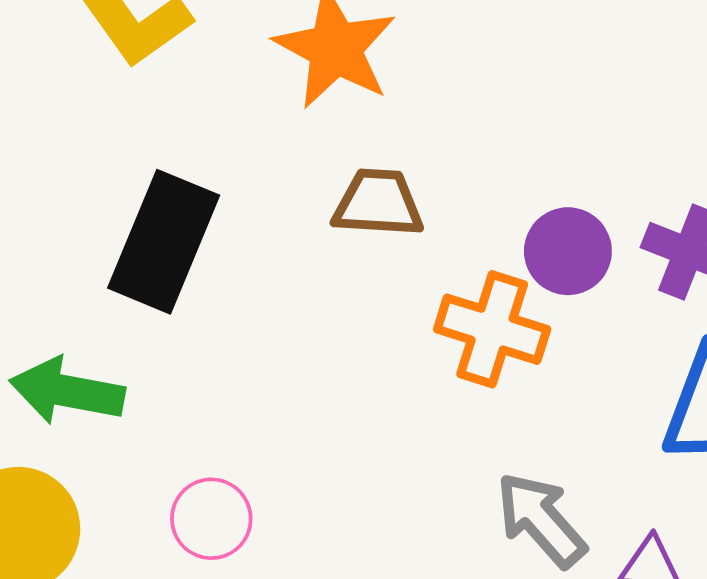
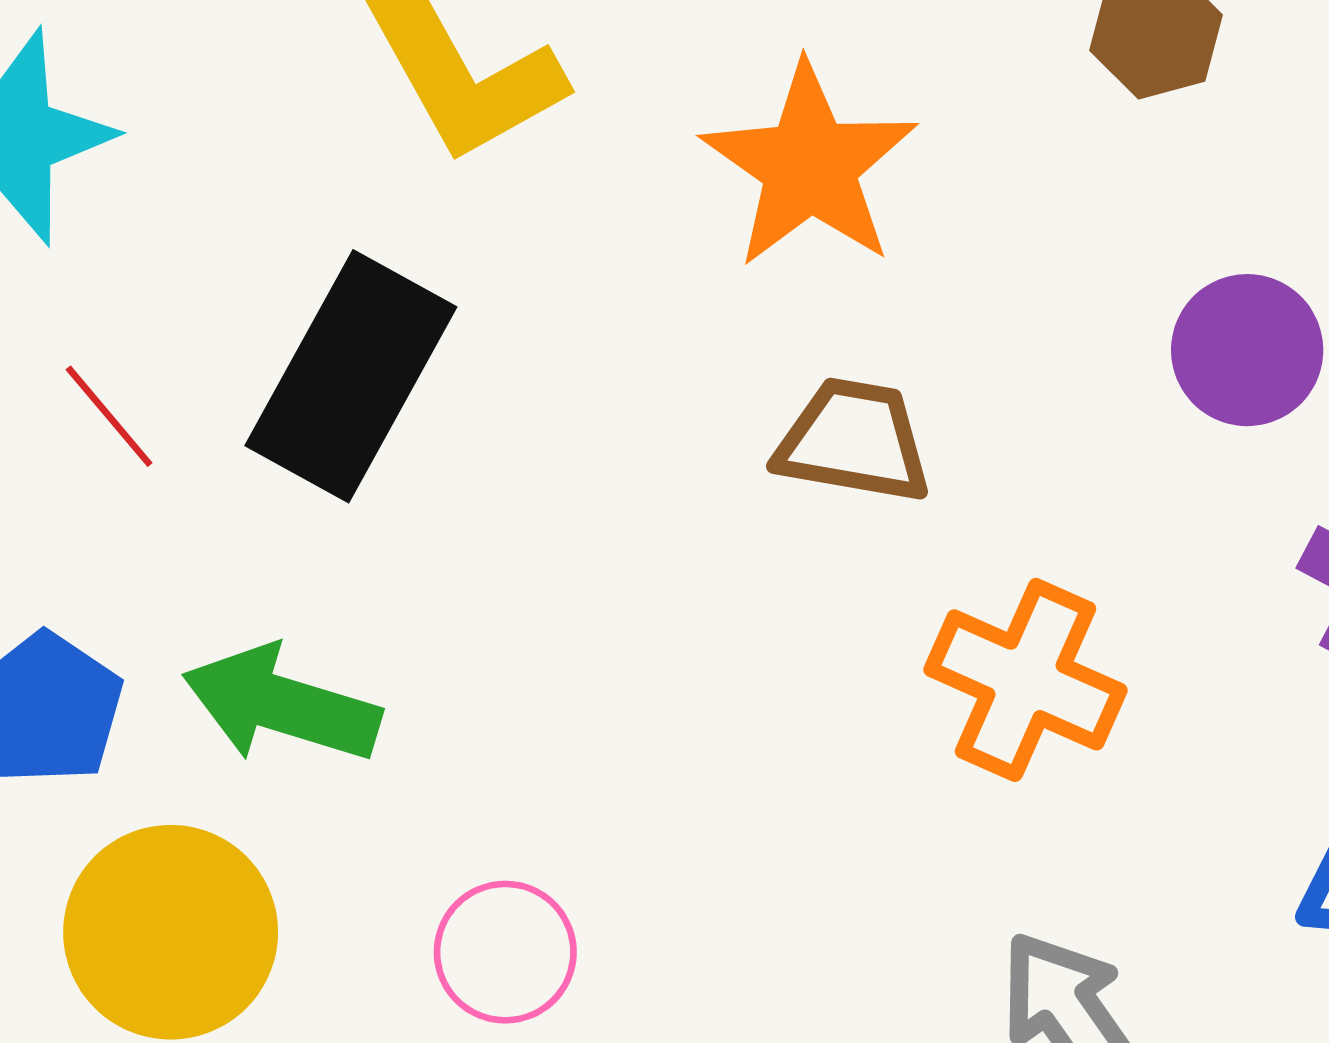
black rectangle: (164, 242) -> (351, 376), moved
purple circle: (568, 251) -> (1247, 350), moved

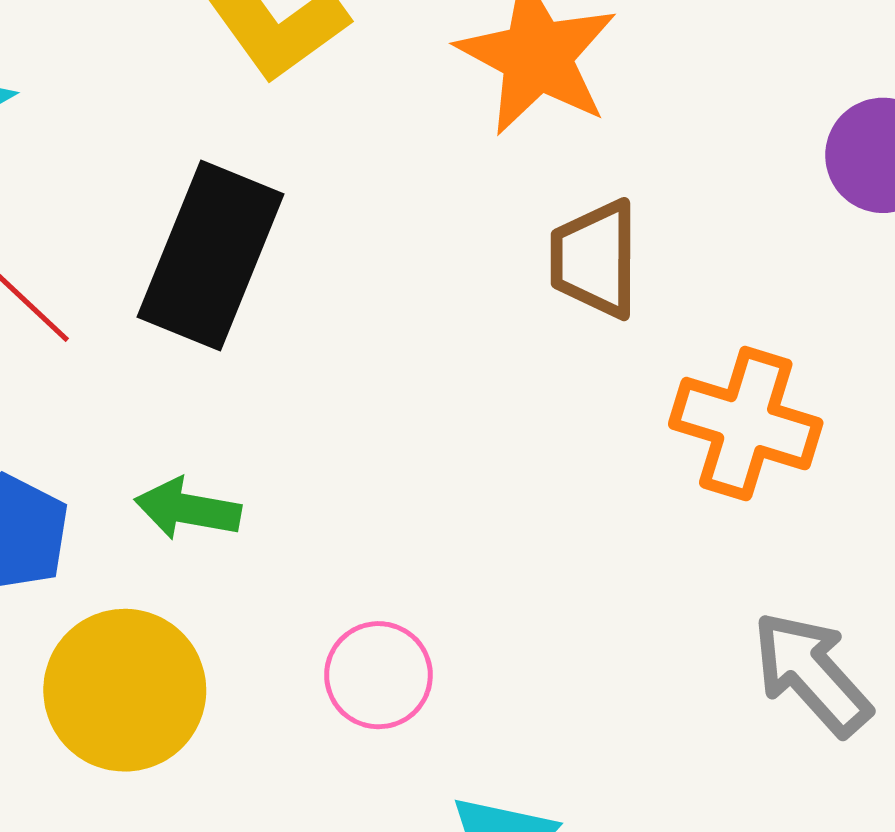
brown trapezoid: (854, 441) -> (595, 259), turned -93
green arrow: (281, 705) -> (188, 509), size x0.7

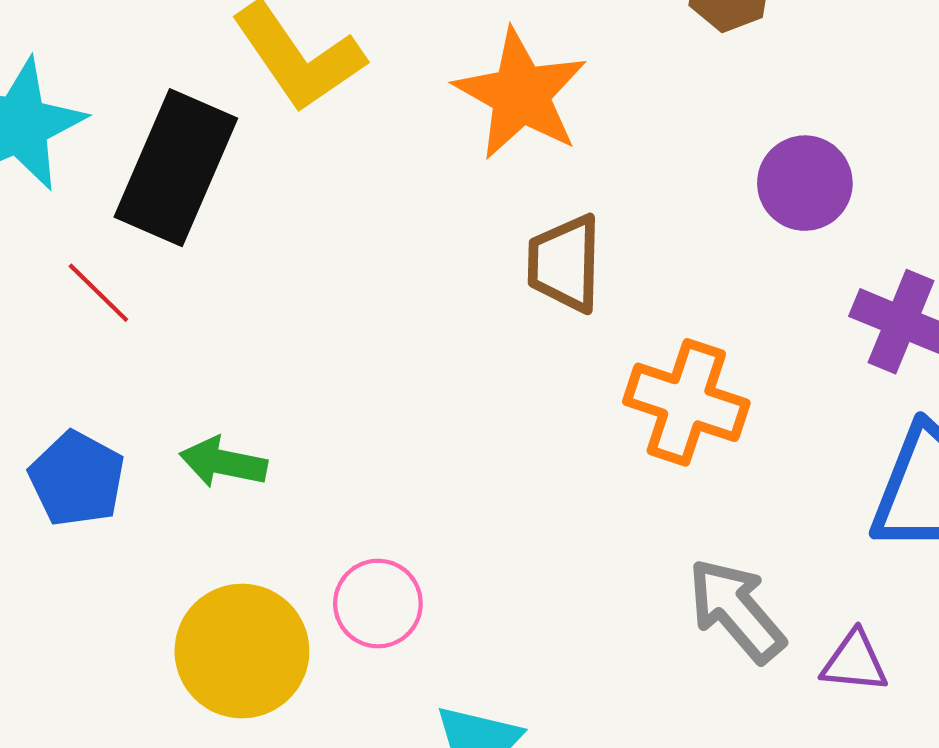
black rectangle: (211, 255) -> (176, 168), moved
yellow circle: (125, 690) -> (242, 651), moved

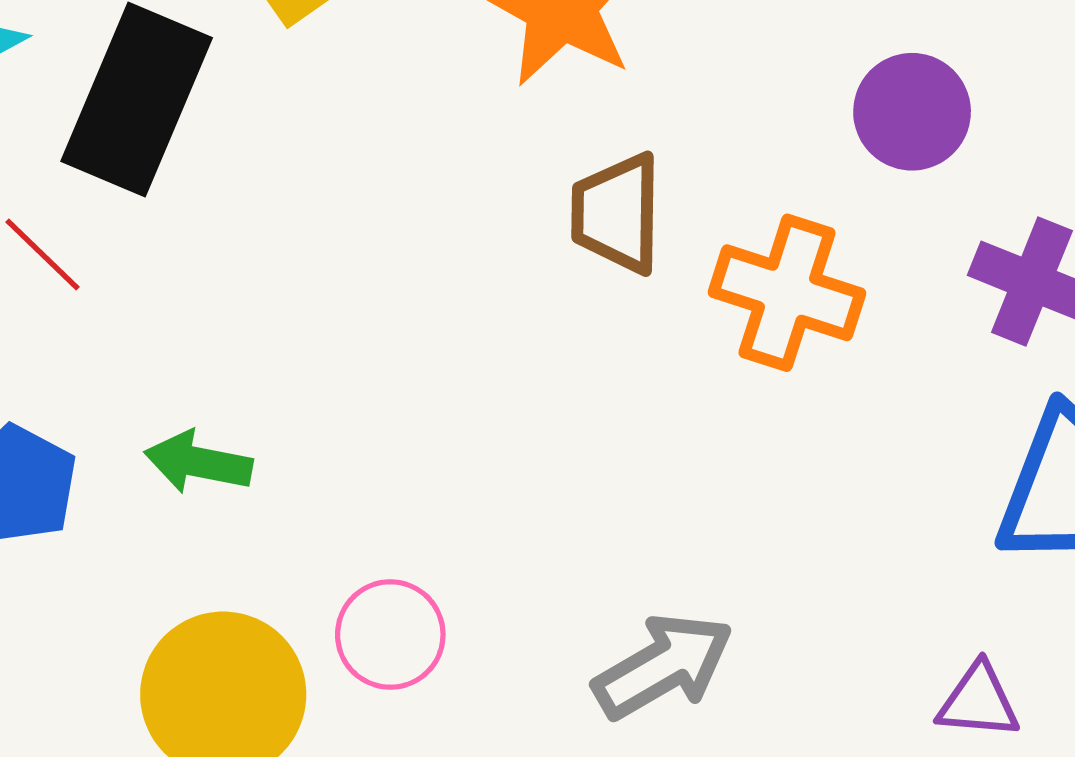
orange cross: (686, 402) -> (787, 293), moved
gray arrow: (736, 610) -> (663, 666), moved, turned 101

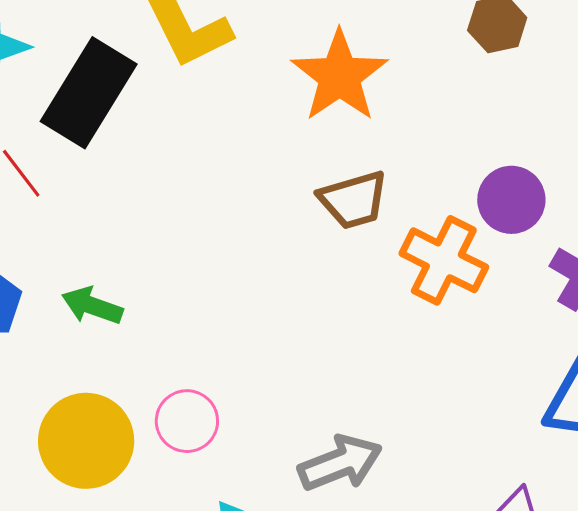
purple circle: (912, 112) -> (511, 200), moved
brown trapezoid: (617, 213) -> (353, 200), turned -116

